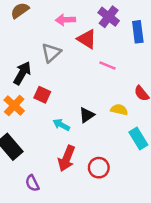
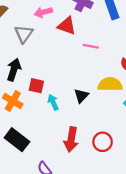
gray triangle: (51, 53) -> (24, 34), moved
yellow semicircle: (119, 110) -> (110, 84), size x1.5
cyan arrow: (61, 125) -> (53, 102), moved, turned 49

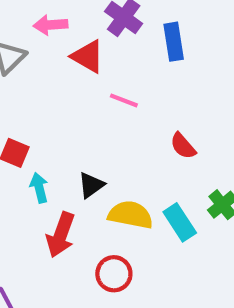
yellow semicircle: (110, 84) -> (130, 215), moved
red arrow: (71, 139) -> (61, 235), moved

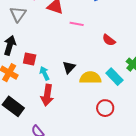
red arrow: (61, 235) -> (47, 95), moved
red circle: (114, 274) -> (105, 108), moved

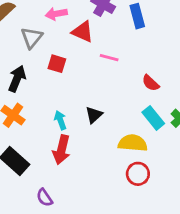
red square: (30, 59) -> (57, 64), moved
cyan rectangle: (114, 77) -> (153, 118), moved
yellow semicircle: (90, 78) -> (133, 143), moved

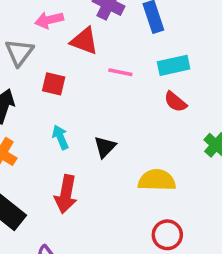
cyan rectangle: (153, 118) -> (174, 65), moved, turned -60
cyan arrow: (60, 120) -> (60, 137), moved
red circle: (138, 174) -> (167, 235), moved

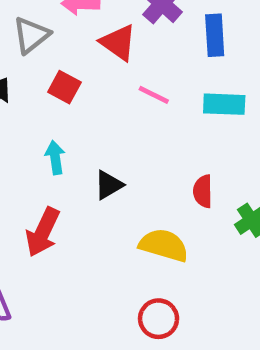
red semicircle: (175, 102) -> (203, 191), moved, turned 35

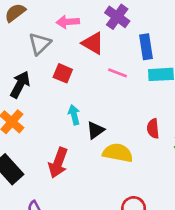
blue rectangle: (215, 35) -> (146, 47), moved
cyan arrow: (55, 158) -> (74, 115), moved
yellow semicircle: (164, 245) -> (118, 153), moved

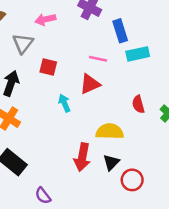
red triangle: (93, 43) -> (90, 84), moved, turned -45
black triangle: (95, 130) -> (111, 162), moved
red arrow: (58, 163) -> (82, 157), moved

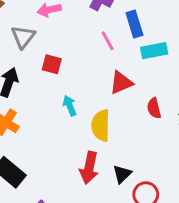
pink line: (98, 59) -> (108, 41), moved, turned 48
red triangle: (90, 84) -> (121, 83), moved
yellow semicircle: (110, 131) -> (101, 126), moved, turned -92

